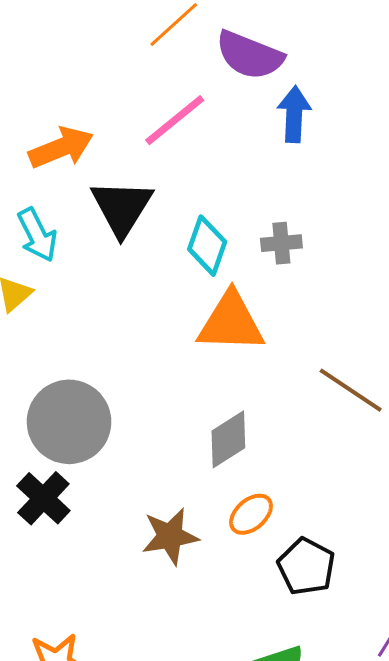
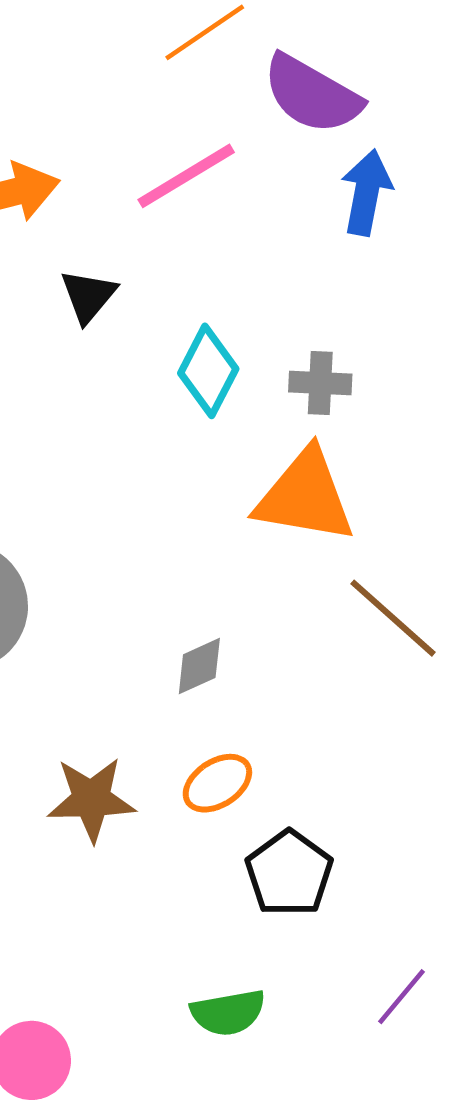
black triangle: (122, 208) -> (88, 296), size x0.6
orange triangle: (231, 322) -> (305, 496), moved
gray diamond: (228, 439) -> (199, 666), size x0.7

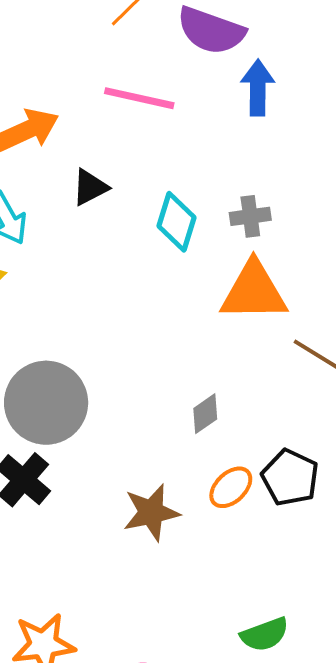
pink line: (186, 176) -> (139, 98), turned 54
black triangle: (88, 296) -> (90, 187), turned 33
black pentagon: (289, 873) -> (290, 478), moved

